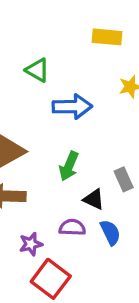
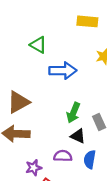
green arrow: (69, 166) -> (73, 113), moved
blue semicircle: (110, 232) -> (90, 159), turned -144

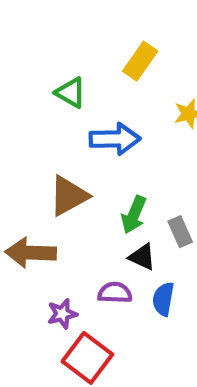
yellow rectangle: (87, 21) -> (140, 61), moved, turned -60
brown triangle: (18, 102) -> (69, 196), moved

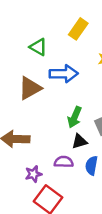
brown triangle: (69, 196) -> (30, 88), moved
black triangle: (142, 257) -> (79, 141), turned -42

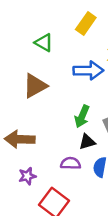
blue arrow: (64, 74) -> (88, 71), moved
purple star: (33, 174) -> (27, 176), moved

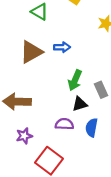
blue arrow: (88, 71) -> (62, 47), moved, size x0.6

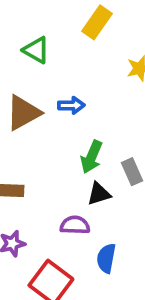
blue semicircle: (92, 128) -> (106, 258), moved

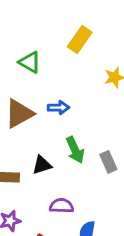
green arrow: (92, 157) -> (75, 150), turned -48
black triangle: (99, 194) -> (42, 165), moved

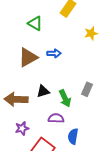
green arrow: (75, 150) -> (65, 98), moved
gray rectangle: (108, 162) -> (87, 89), turned 48

